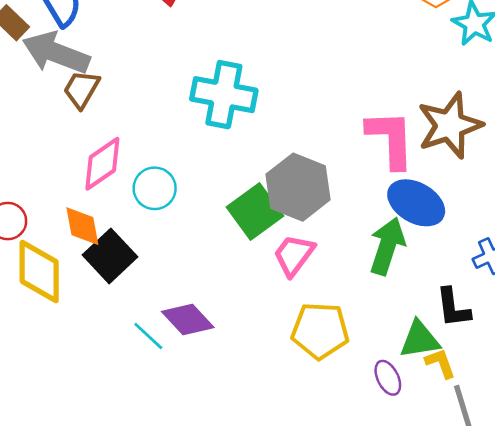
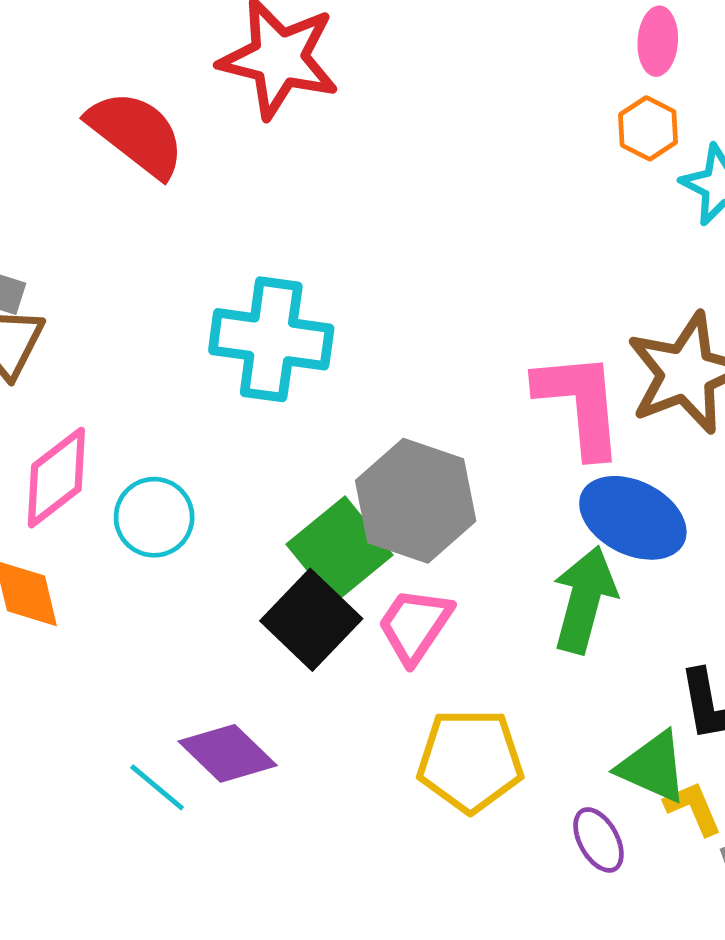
black square: (110, 256) -> (311, 620), moved
green triangle: (420, 340) -> (653, 767), turned 36

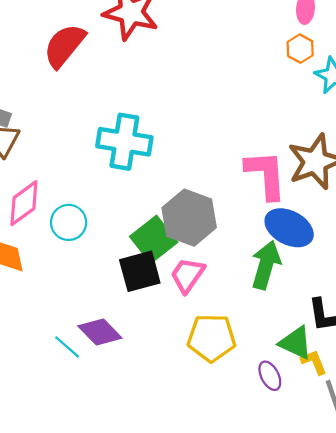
red semicircle: (136, 134) -> (64, 46), turned -90
black square: (311, 620) -> (140, 271), turned 30

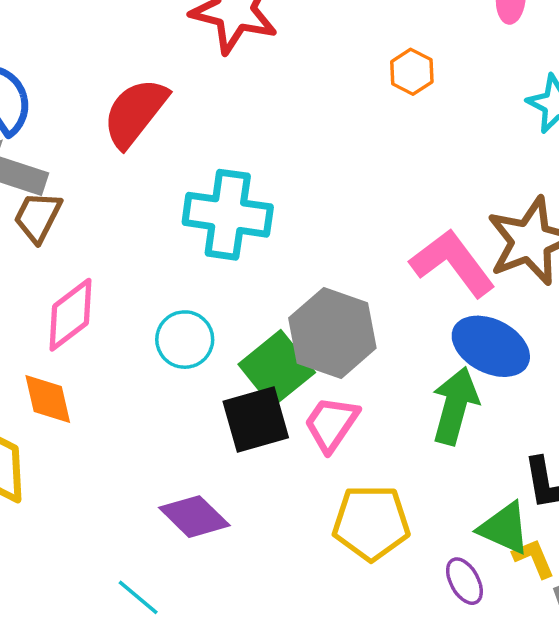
red semicircle: (64, 46) -> (135, 113), moved
orange hexagon: (300, 49) -> (412, 72), moved
pink L-shape: (266, 175) -> (453, 263), turned -32
cyan circle: (69, 222) -> (185, 340), moved
cyan line: (67, 347) -> (138, 597), moved

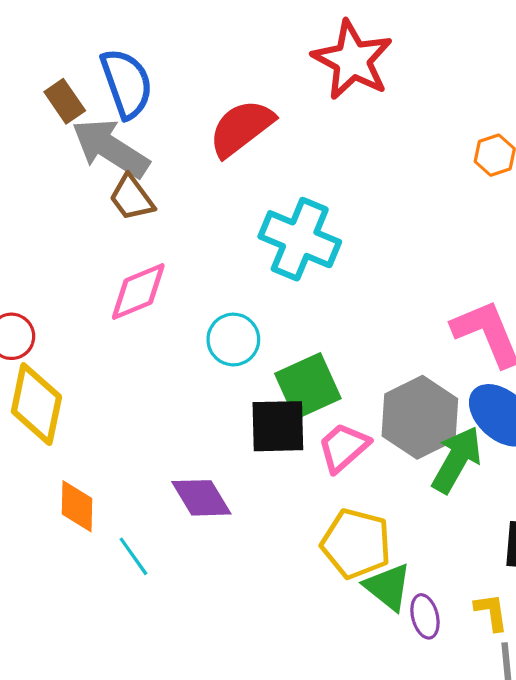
brown trapezoid: (38, 217) -> (132, 198), turned -78
gray hexagon: (332, 333) -> (420, 417), moved
orange diamond: (48, 399) -> (77, 506), moved
green triangle: (504, 528) -> (388, 587), moved

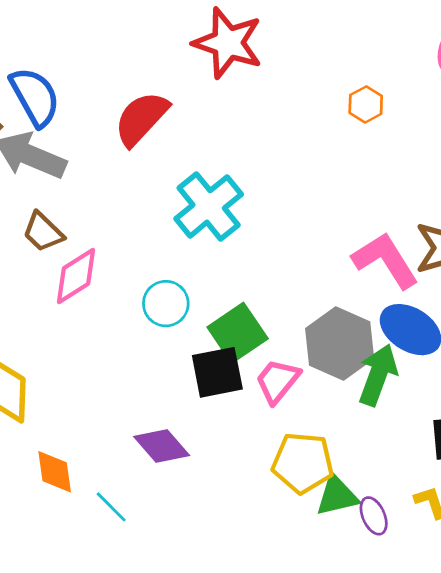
brown trapezoid: (132, 198) -> (43, 232), moved
cyan cross: (300, 239) -> (209, 206), turned 38
green triangle: (388, 587) -> (337, 496), turned -42

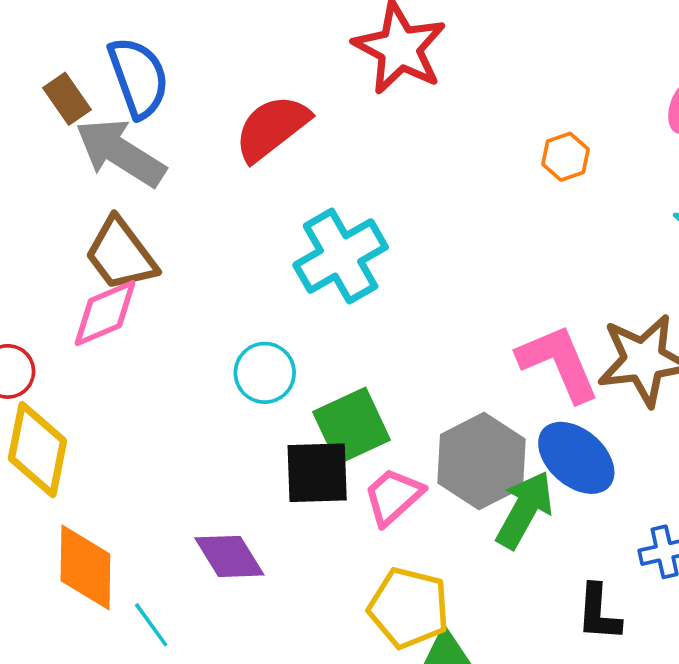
brown trapezoid: (43, 232) -> (121, 254), size x1.4
pink diamond: (76, 276) -> (105, 313), moved
orange diamond: (55, 472) -> (85, 567), size x1.4

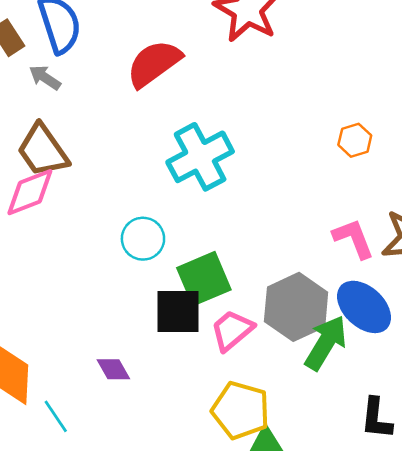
gray arrow: (120, 153) -> (45, 78), size x0.5
orange hexagon: (566, 157) -> (355, 140), moved
pink L-shape: (558, 363) -> (353, 238), size x0.7
purple diamond: (229, 556) -> (113, 369), size x0.7

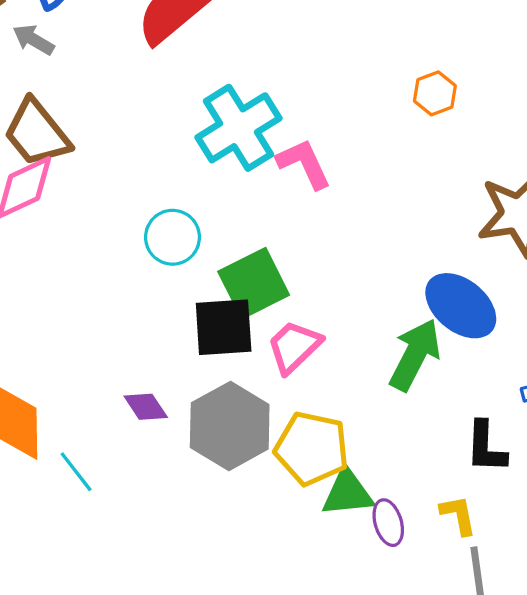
pink L-shape: (353, 238) -> (304, 164), moved
gray hexagon: (296, 307) -> (230, 426), moved

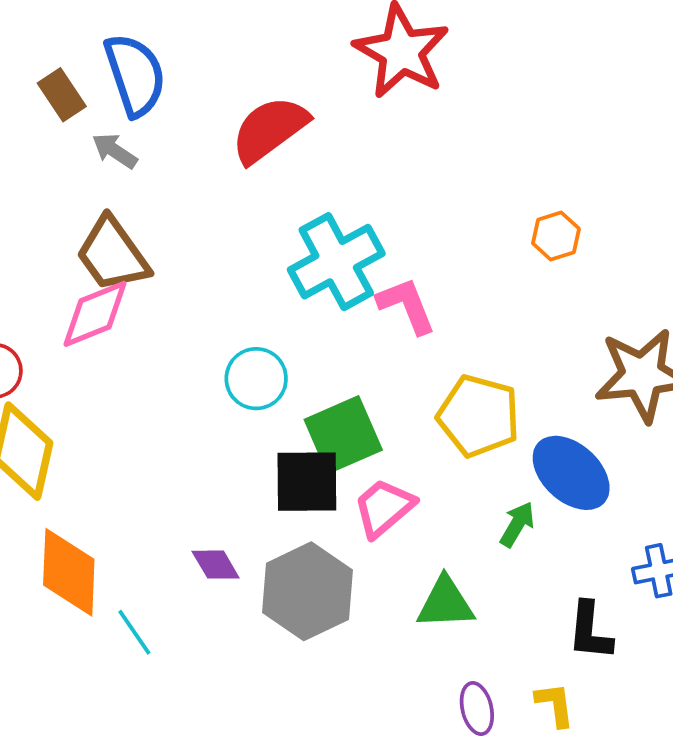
green arrow: (415, 355) -> (517, 524), size x0.6
yellow pentagon: (312, 448) -> (479, 416), moved
green triangle: (348, 493) -> (445, 603), moved

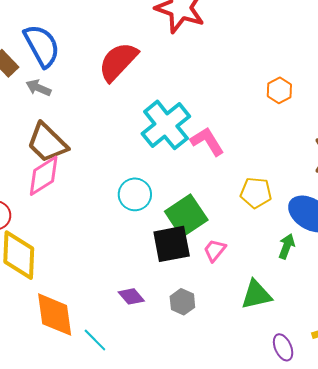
yellow pentagon: (479, 416) -> (256, 193), size x0.7
pink trapezoid: (384, 508) -> (215, 250), size x0.7
gray hexagon: (307, 591) -> (182, 302), size x0.5

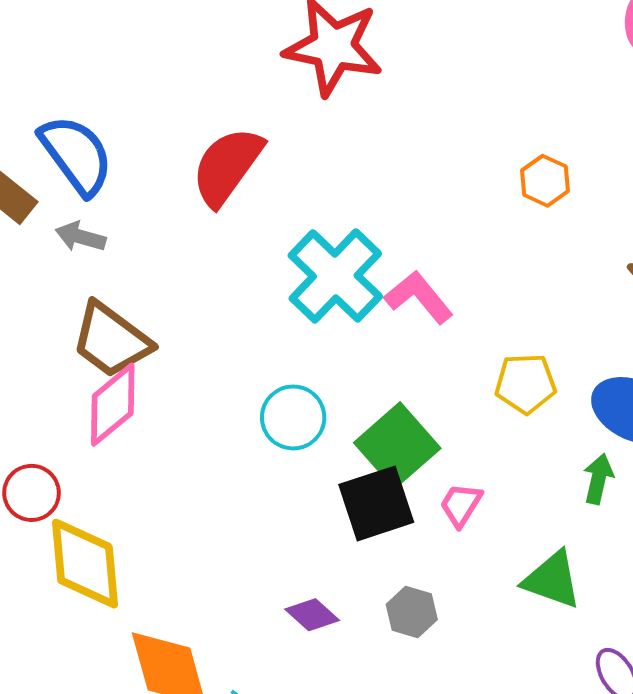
green triangle: (256, 295) -> (552, 580), turned 40

